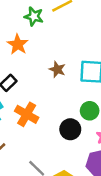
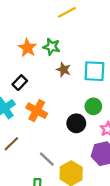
green star: (34, 16) -> (51, 47), moved

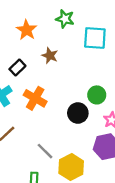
green star: (51, 47) -> (65, 19), moved
brown star: (64, 70) -> (50, 56), moved
cyan square: (94, 71) -> (95, 38), moved

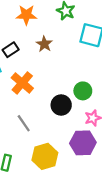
orange star: (27, 30) -> (26, 15), turned 30
gray line: (45, 151) -> (24, 123), moved

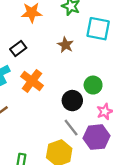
brown star: (44, 44) -> (66, 45), moved
gray line: (24, 123) -> (71, 128), moved

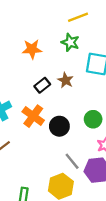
black rectangle: (18, 48) -> (42, 85), moved
black circle: (72, 101) -> (59, 126), moved

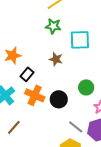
orange star: (32, 49) -> (13, 56), moved
black rectangle: (42, 85) -> (27, 74), moved

